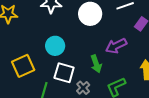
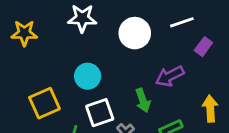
white square: (64, 73) -> (100, 113), turned -35

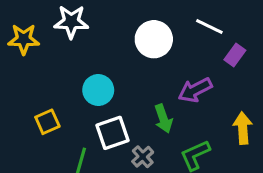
white star: (82, 18) -> (71, 22), moved
white line: (182, 22) -> (209, 26), turned 45
yellow square: (44, 103) -> (47, 122), size x0.7

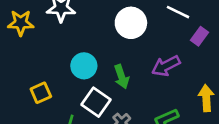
green arrow: (163, 119) -> (122, 77), moved
white square: (113, 133) -> (96, 102), turned -36

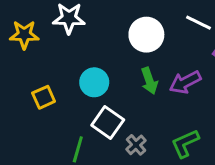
green arrow: (122, 77) -> (149, 81), moved
yellow square: (41, 93) -> (44, 97), moved

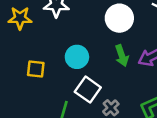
yellow square: (44, 97) -> (36, 69), turned 30

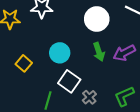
yellow square: (36, 69) -> (24, 63), turned 35

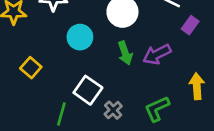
cyan circle: (60, 53) -> (80, 37), moved

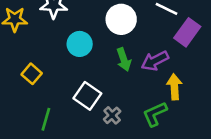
purple rectangle: (190, 25) -> (187, 32), size x1.5
yellow arrow: (197, 86) -> (174, 87), moved
green line: (61, 114) -> (46, 119), moved

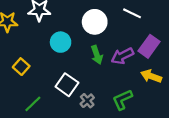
purple rectangle: (187, 32) -> (149, 46), moved
yellow arrow: (174, 87) -> (151, 76), moved, turned -66
green line: (46, 119) -> (33, 104), turned 30

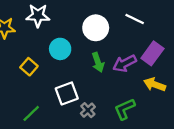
yellow square: (21, 67) -> (29, 67), moved
white square: (67, 85) -> (67, 93), turned 35

